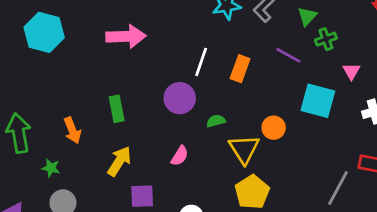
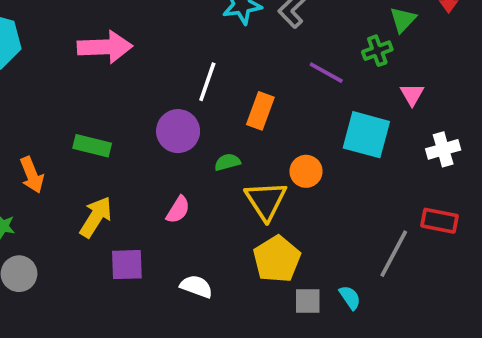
green triangle: (307, 16) -> (403, 20), moved
orange rectangle: (240, 69) -> (260, 111), moved
green rectangle: (117, 109) -> (92, 146), turned -65

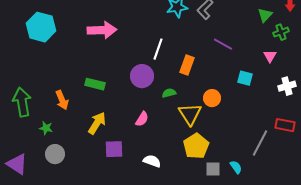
green cross: (377, 51) -> (281, 32), moved
cyan square: (366, 135) -> (245, 78), size x0.6

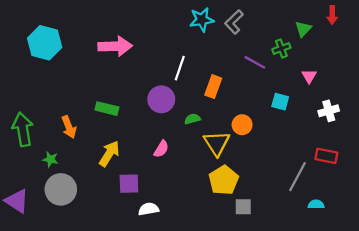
green cross: (281, 32) -> (281, 48), moved
gray circle: (55, 154) -> (61, 189), size x1.4
white semicircle: (152, 161) -> (149, 209), moved, turned -30
cyan semicircle: (236, 167) -> (316, 204), moved, turned -56

